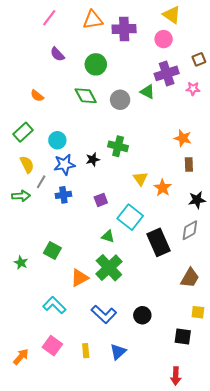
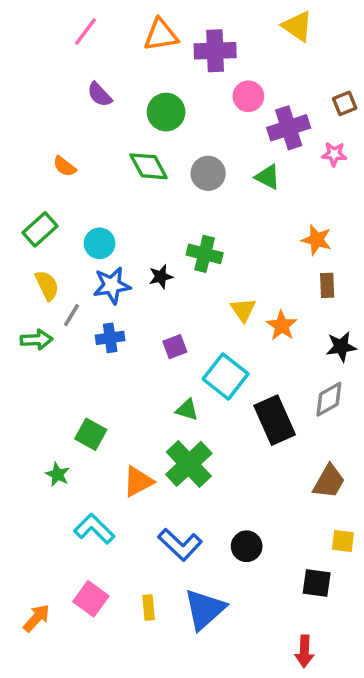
pink circle: (164, 39) -> (248, 96), moved
green triangle: (147, 92) -> (268, 177), moved
green star: (21, 263) -> (58, 474), moved
blue triangle: (118, 352) -> (205, 609), size x1.5

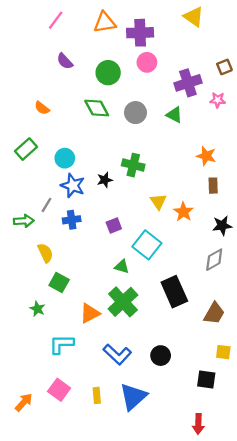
pink circle: (248, 96) -> (147, 62), moved
yellow semicircle: (47, 285) -> (45, 253), moved
blue star: (112, 285) -> (73, 186), turned 30
black rectangle: (275, 420) -> (174, 292), moved
cyan L-shape: (94, 529) -> (61, 344), turned -45

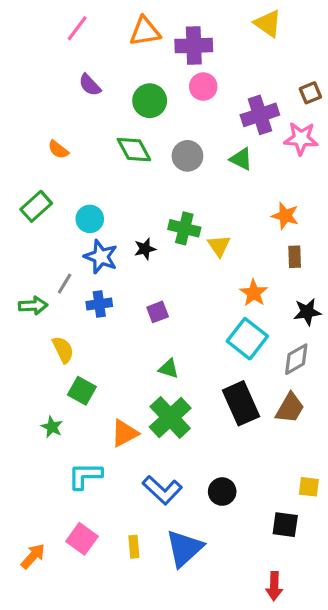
pink star: (218, 100) -> (301, 139), size x1.5
yellow triangle: (158, 202) -> (219, 246), moved
cyan square: (147, 245) -> (247, 339), moved
brown trapezoid: (214, 313) -> (290, 408), moved

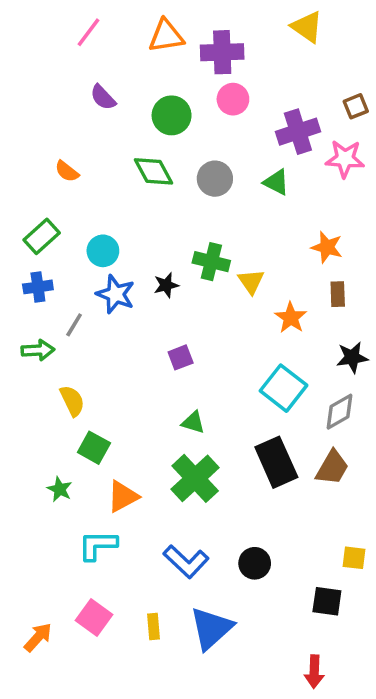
orange star: (254, 293) -> (291, 318), moved
blue cross: (99, 304) -> (38, 287), moved
orange triangle: (124, 433) -> (123, 496), moved

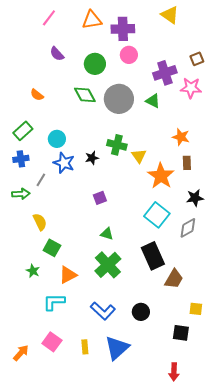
gray circle: (215, 179) -> (119, 99), size x1.5
orange star: (291, 318) -> (161, 176), size x1.5
brown trapezoid: (332, 468) -> (174, 279), moved

